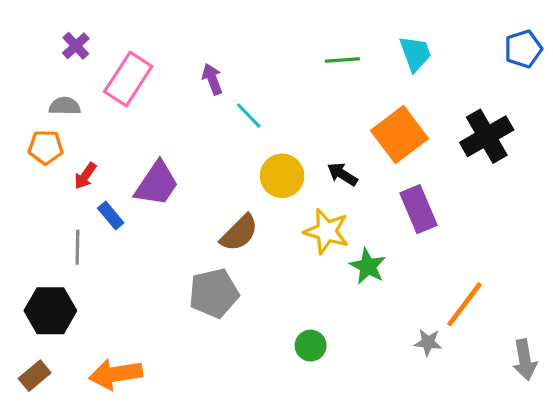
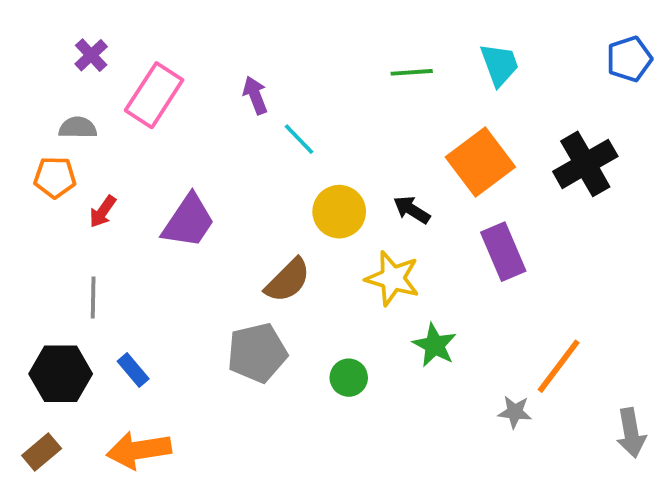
blue rectangle: (111, 215) -> (133, 370), moved
green star: (368, 266) -> (435, 345), moved
green circle: (311, 346) -> (349, 378), moved

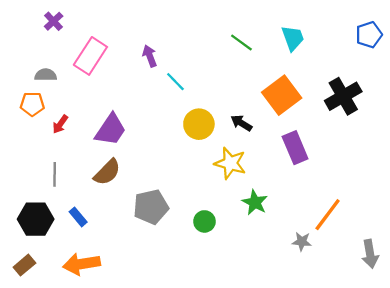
purple cross: (91, 55) -> (54, 21), moved
green line: (412, 72) -> (241, 42), turned 40
brown semicircle: (288, 280) -> (107, 172), moved

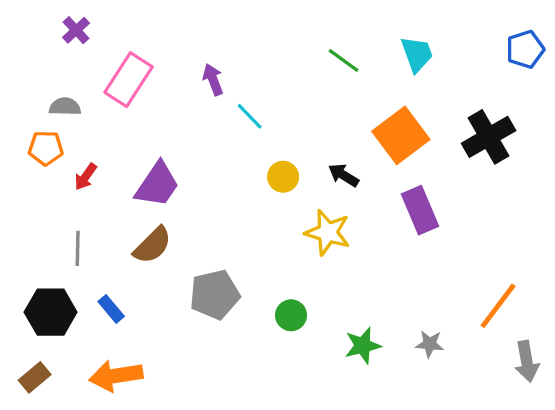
yellow circle: (199, 124) -> (283, 177), size x0.7
green star: (255, 202) -> (363, 346), moved, turned 30
orange line: (328, 215) -> (498, 306), moved

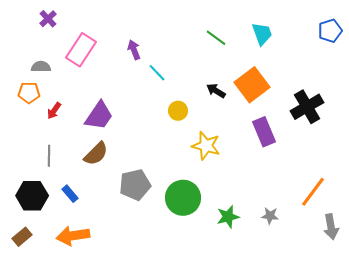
black cross: (489, 137) -> (307, 107), moved
black arrow: (344, 175) -> (216, 91), moved
green circle: (291, 315) -> (183, 198), size x1.8

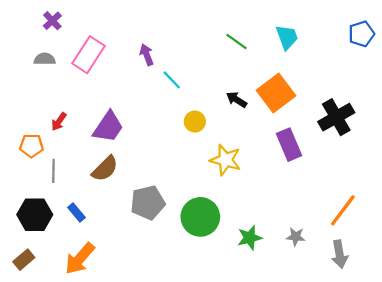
gray semicircle: (41, 67) -> (45, 59), moved
orange pentagon: (29, 93) -> (32, 146), moved
gray arrow: (331, 227) -> (340, 254), moved
orange arrow: (73, 236) -> (80, 259), turned -40

